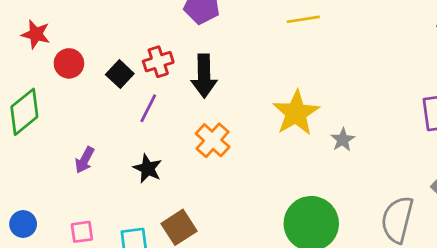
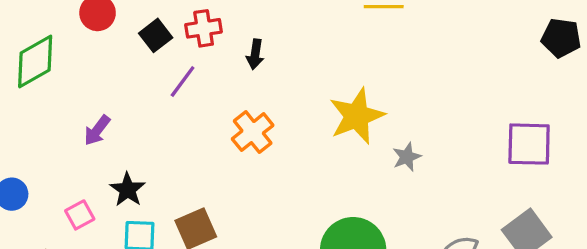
black arrow: (204, 76) -> (255, 54), size x0.6
black star: (148, 168) -> (127, 190), moved
pink square: (82, 232) -> (80, 215), turned -30

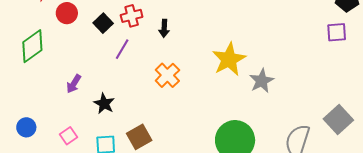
purple square: (529, 144) -> (337, 32), moved, size x0.7
gray star: (407, 157) -> (262, 81), size x1.4
black star: (127, 190) -> (104, 104), moved

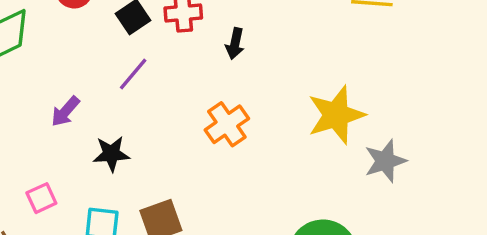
purple line: (122, 49) -> (133, 74), moved
black star: (104, 104) -> (111, 154), turned 30

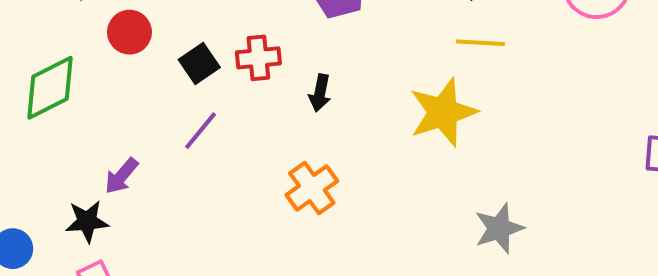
yellow star: (336, 115) -> (443, 112), moved
black star: (111, 154) -> (87, 221), moved

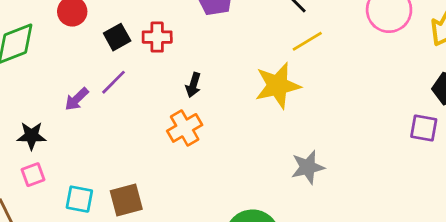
yellow line: (480, 43) -> (307, 41), turned -40
black arrow: (320, 93) -> (193, 85), moved
purple arrow: (121, 176) -> (77, 99), moved

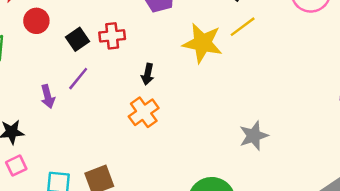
yellow star: (278, 86) -> (203, 43), moved, turned 30
purple arrow: (77, 99) -> (48, 96), turned -55

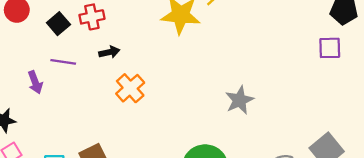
black arrow: (148, 74) -> (109, 52), moved, turned -108
purple line: (78, 79) -> (63, 62), turned 65

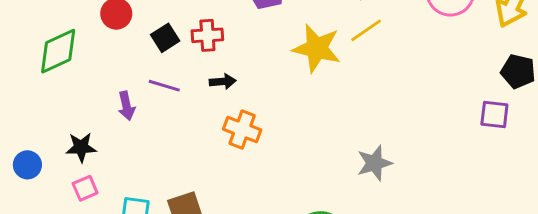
orange cross: (130, 88) -> (242, 130), turned -36

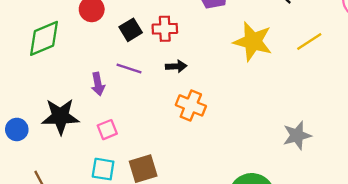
yellow line: (366, 30) -> (309, 42), moved
black star: (81, 147) -> (60, 116), size x1.5
pink square: (85, 188) -> (107, 130), moved

